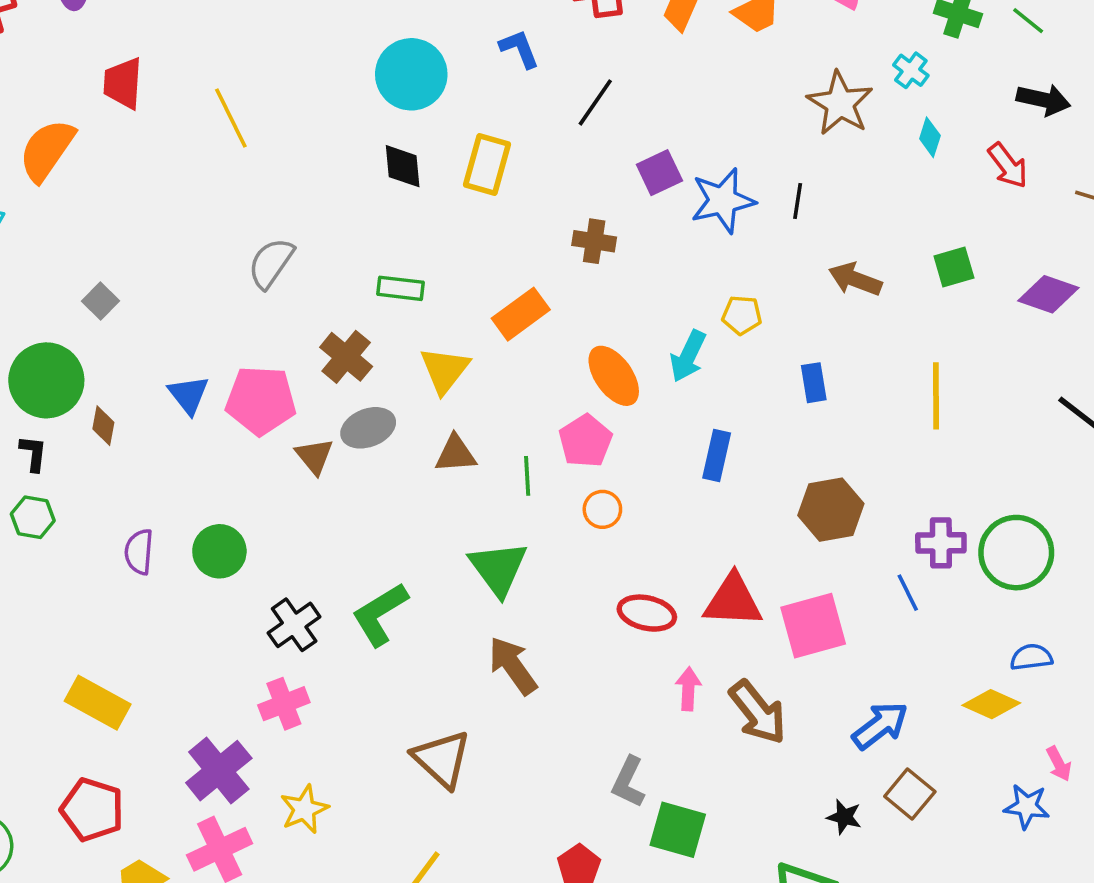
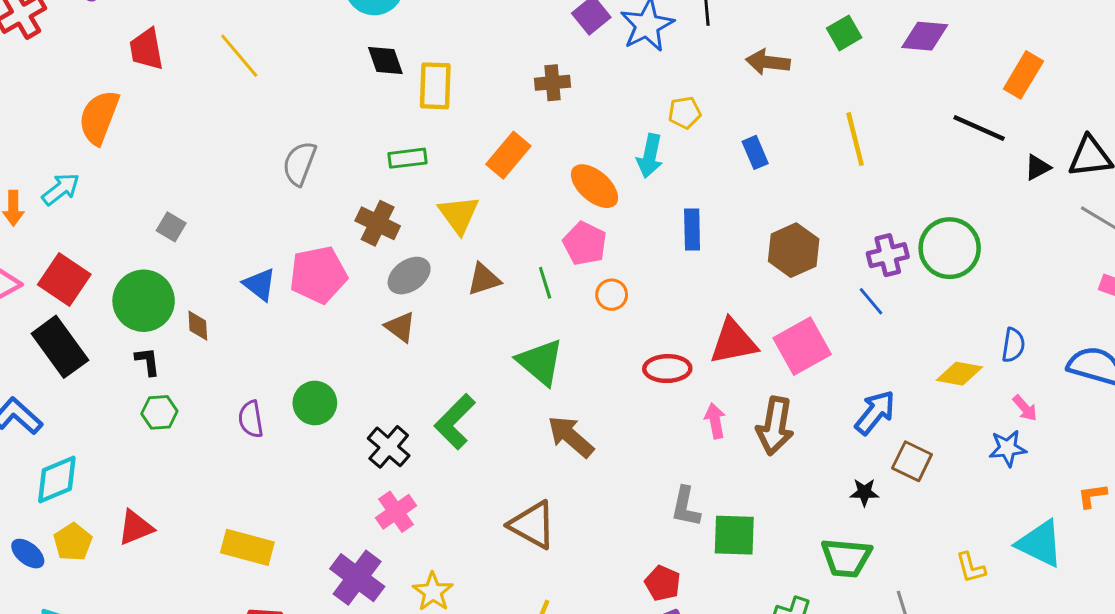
yellow rectangle: (487, 164) -> (435, 86), moved
brown triangle: (314, 456) -> (400, 327), moved
blue semicircle: (1031, 657) -> (1013, 345), moved, turned 120
brown arrow: (758, 712) -> (775, 426), turned 62

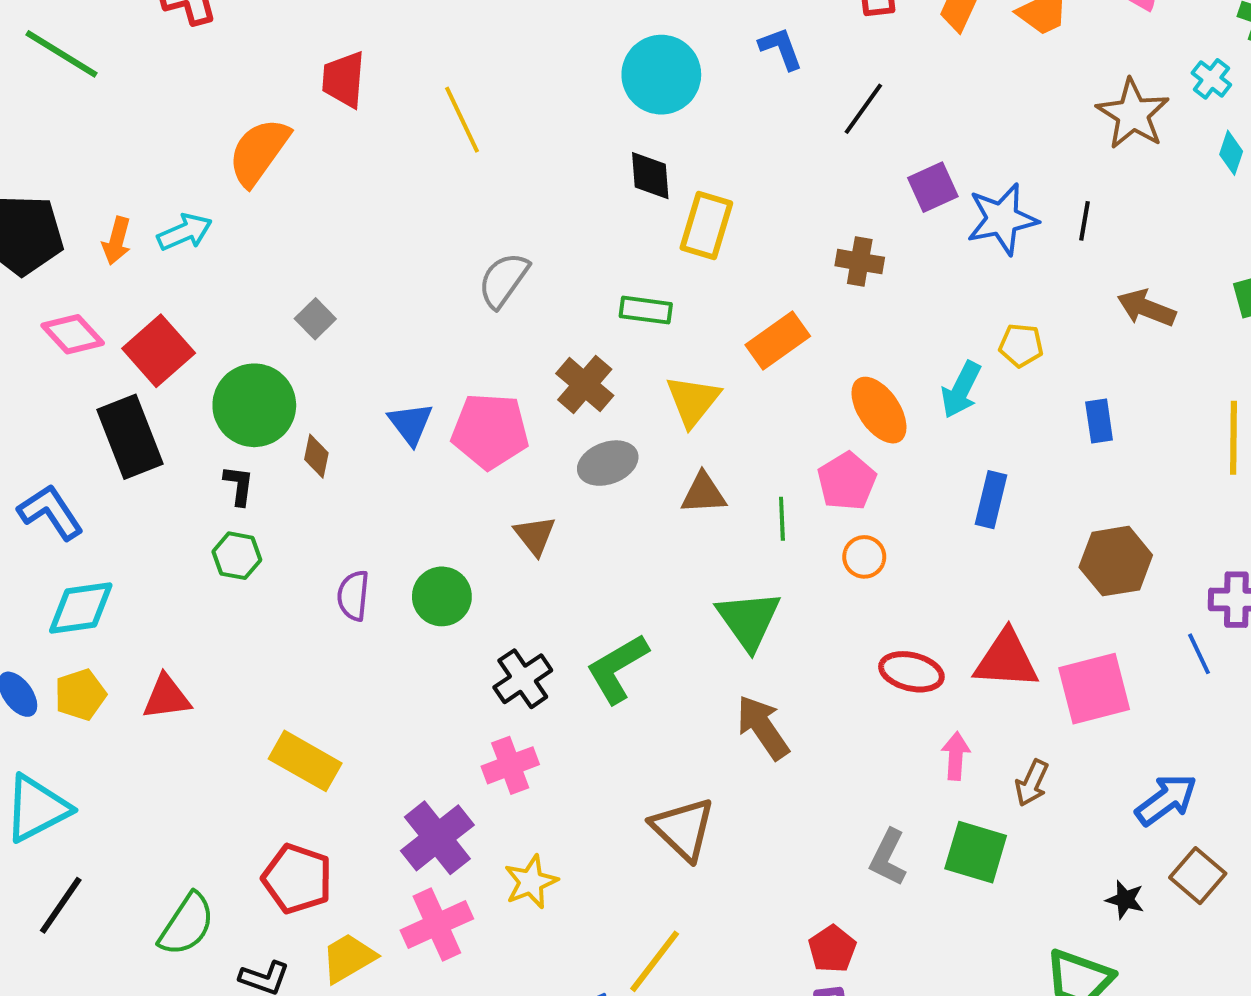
brown triangle: (400, 327) -> (535, 535), moved
brown arrow: (775, 426) -> (1032, 783), size x0.6
green square: (734, 535) -> (976, 852), moved

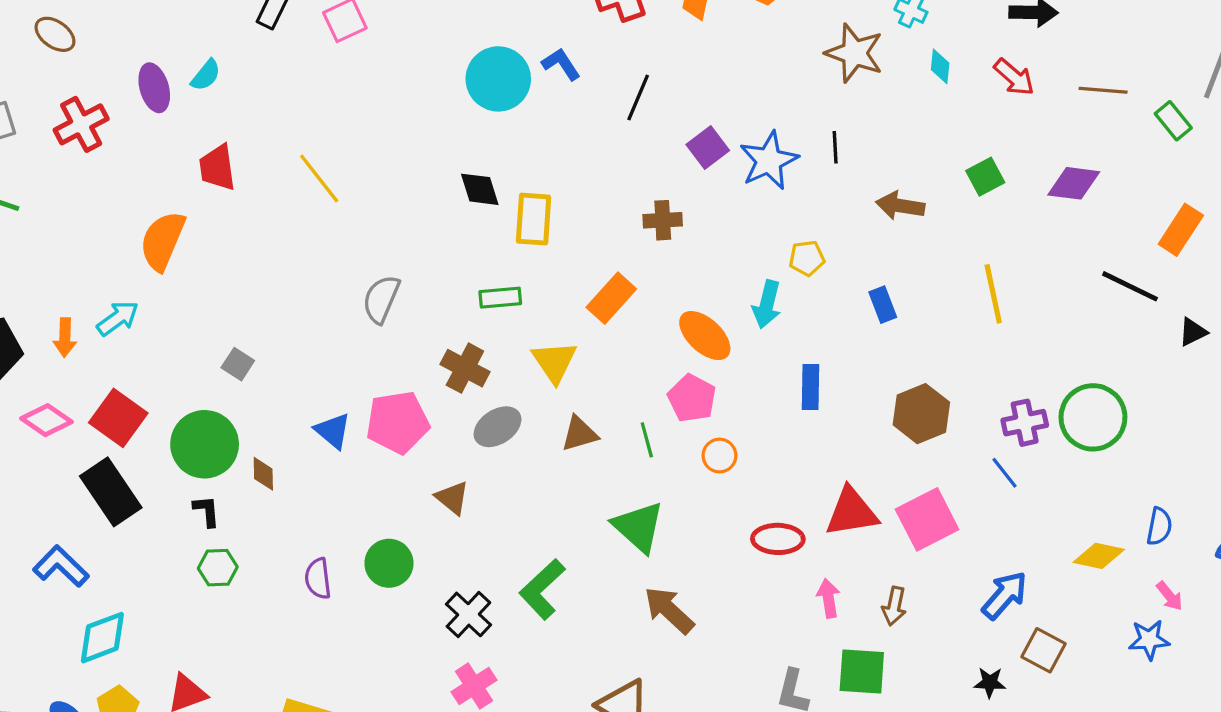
cyan circle: (661, 75) -> (498, 79), moved

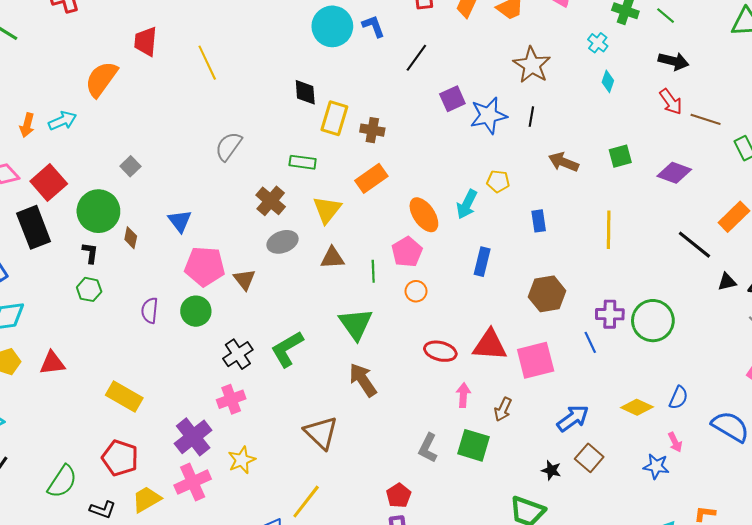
brown star: (854, 53) -> (532, 65), moved
red arrow: (1014, 77) -> (671, 102), moved
brown cross: (663, 220) -> (372, 130), moved
pink pentagon: (398, 422) -> (205, 266), moved

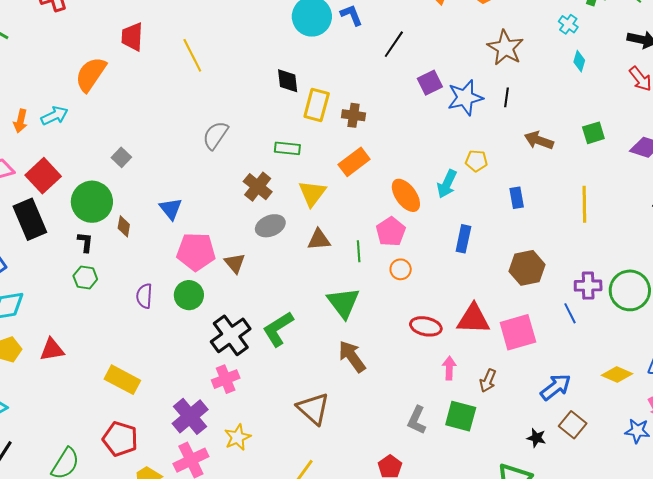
black cross: (238, 354) -> (231, 335), size x1.4

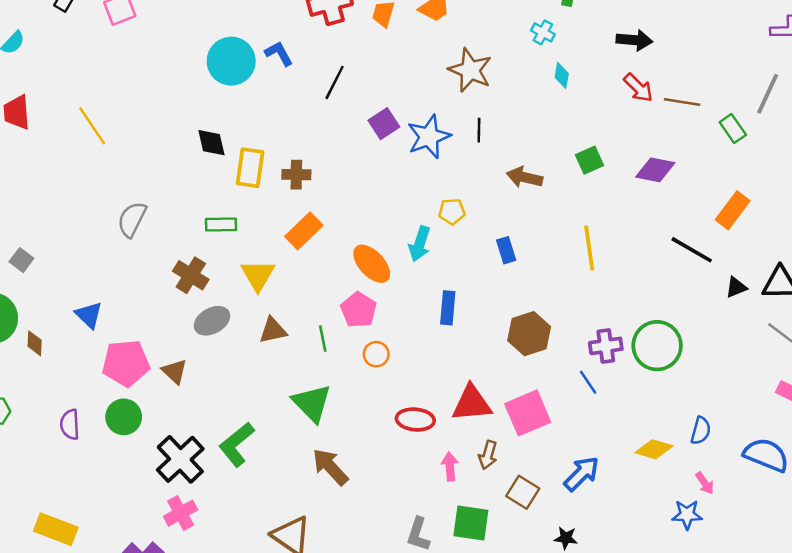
brown arrow: (488, 381) -> (488, 455), moved
brown square: (573, 425) -> (523, 492), moved

